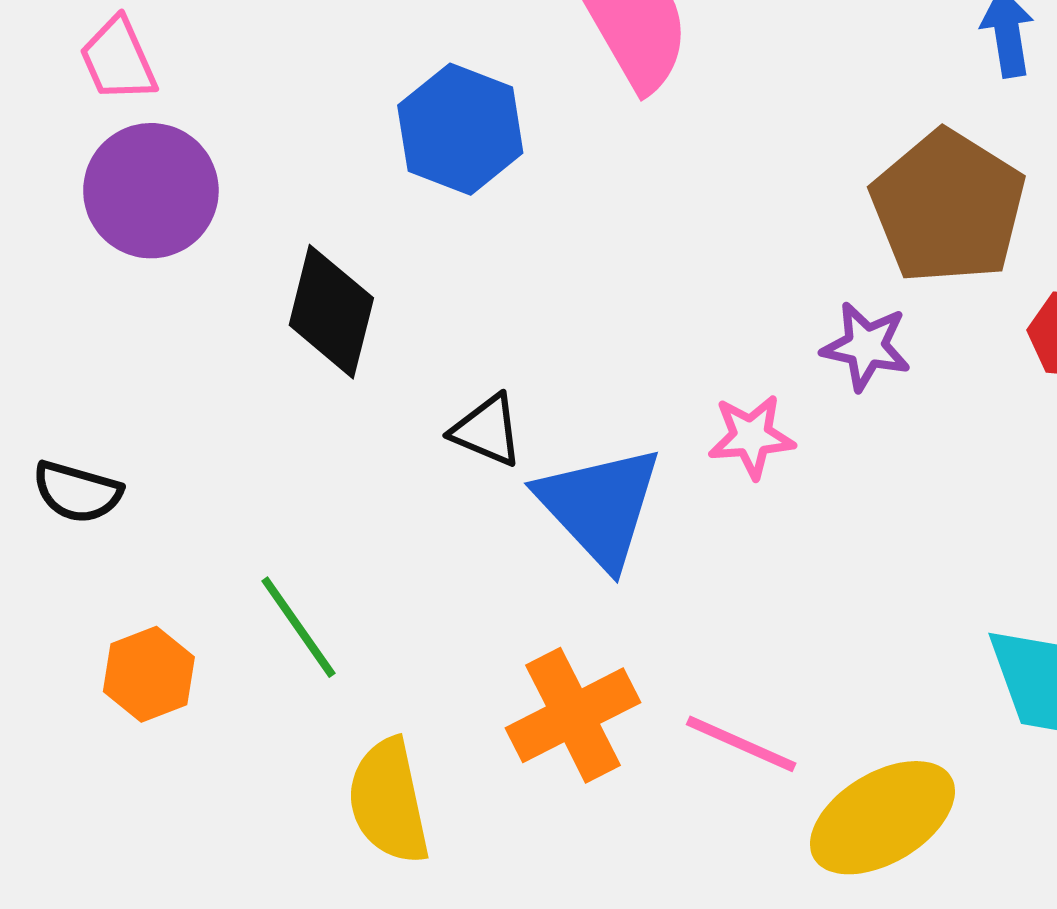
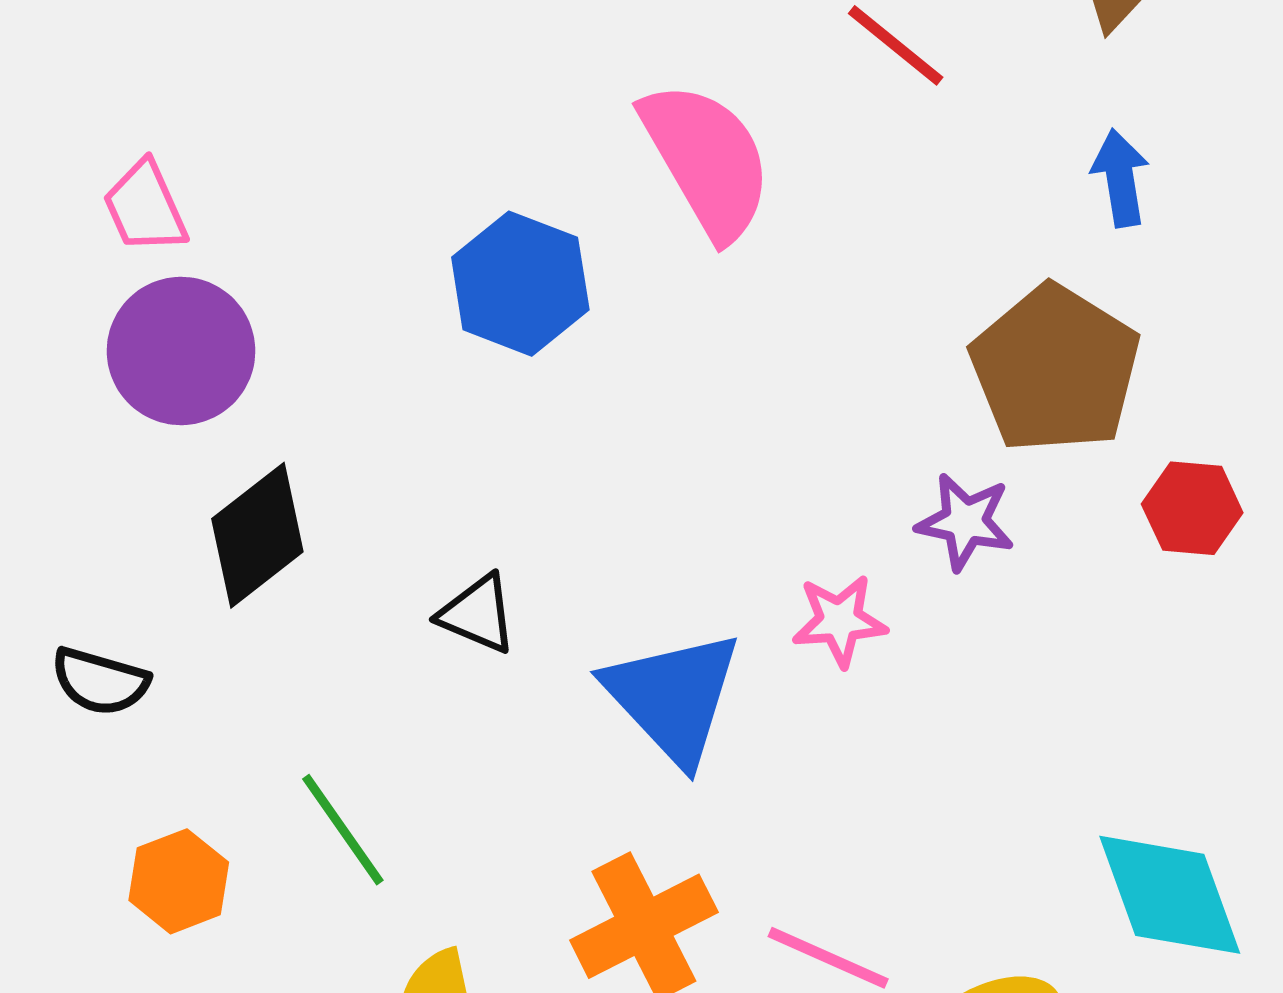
black diamond: (331, 312) -> (257, 535), moved, turned 38
black triangle: (487, 430) -> (478, 614), moved

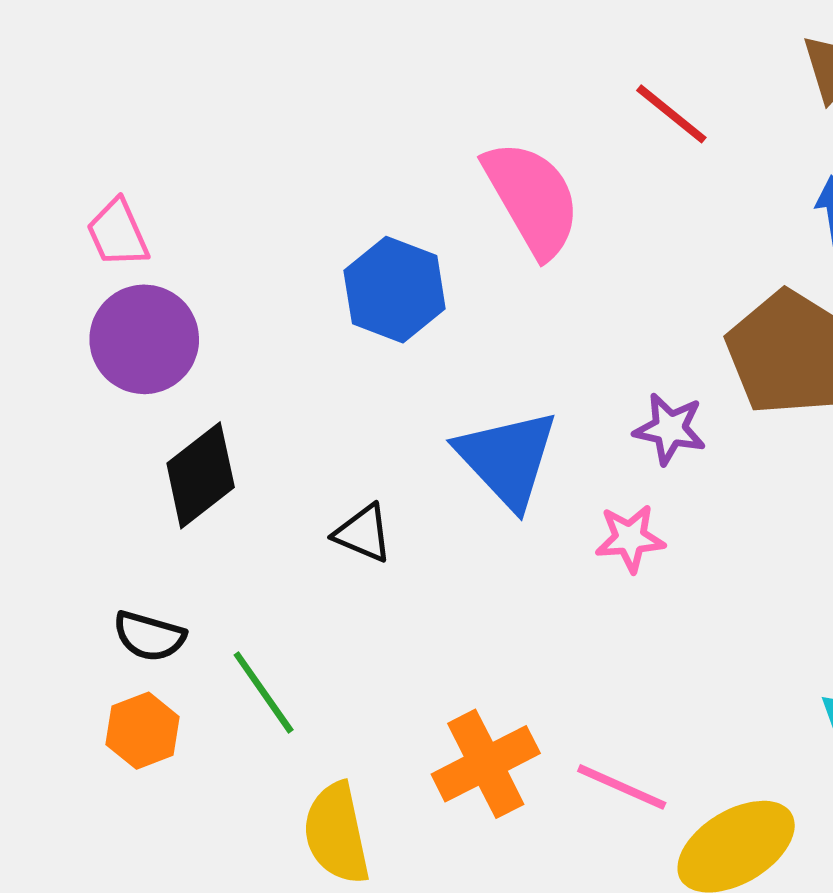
purple star: (965, 522) -> (670, 429), moved
black semicircle: (100, 681) -> (149, 636), moved
blue triangle: (673, 697) -> (507, 459), moved

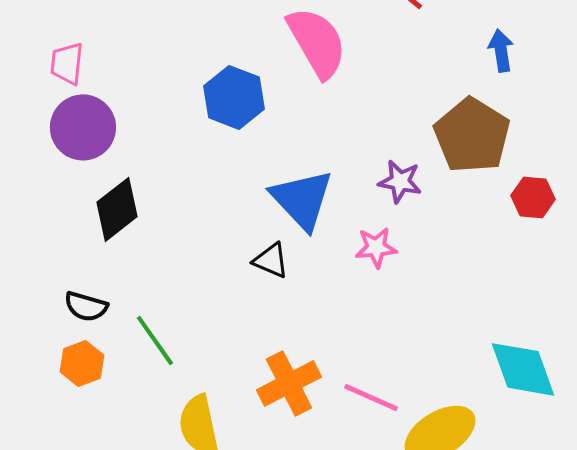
pink trapezoid: (118, 233) -> (67, 63), turned 30
black triangle: (363, 533) -> (271, 260), moved

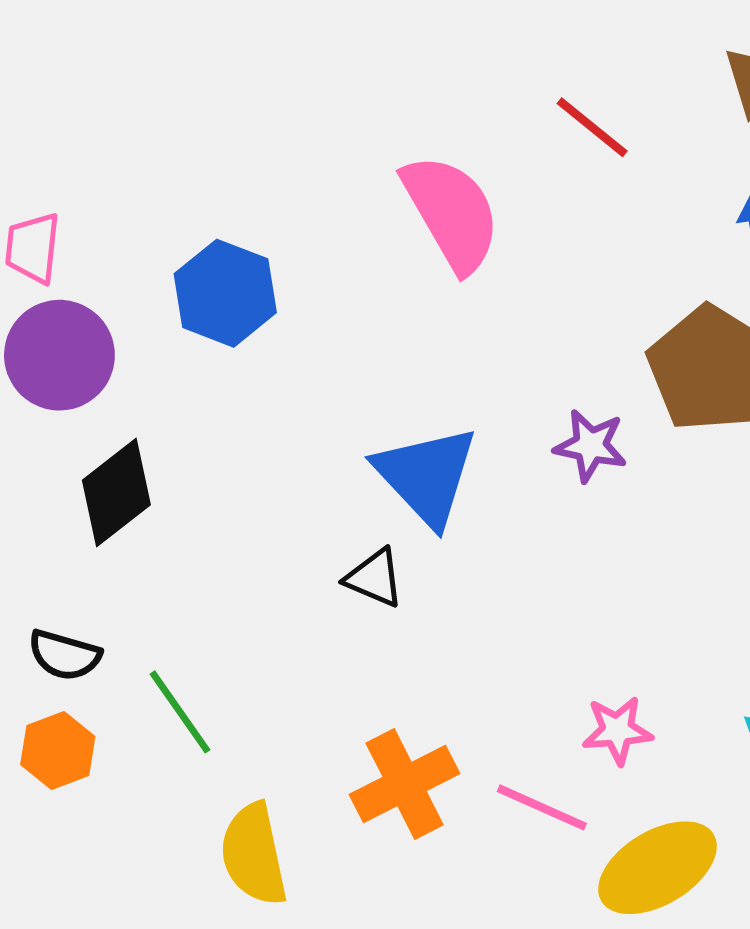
blue hexagon: (234, 97) -> (225, 293), moved
pink star: (376, 247) -> (617, 730), moved

